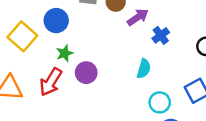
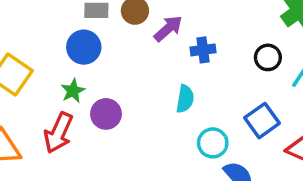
blue circle: (56, 21) -> (84, 47), moved
blue cross: (161, 35) -> (203, 50), turned 36

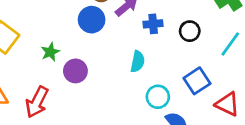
blue circle: (84, 47) -> (92, 20), moved
black circle: (268, 57) -> (190, 31), moved
red arrow: (58, 133) -> (37, 102), moved

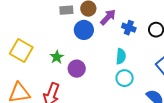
blue cross: (153, 24) -> (129, 28), turned 32
cyan circle: (158, 97) -> (125, 78), moved

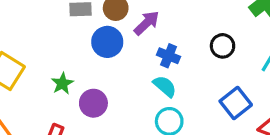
blue cross: (129, 28) -> (169, 56), moved
cyan semicircle: (121, 56) -> (165, 86), turned -56

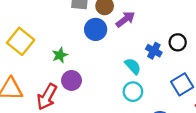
blue cross: (169, 56) -> (154, 51), moved
purple circle: (93, 103) -> (71, 80), moved

